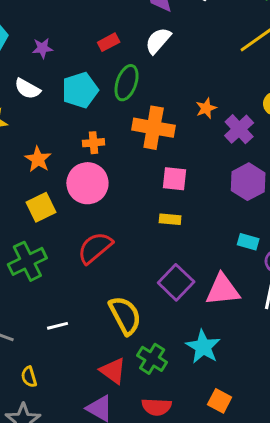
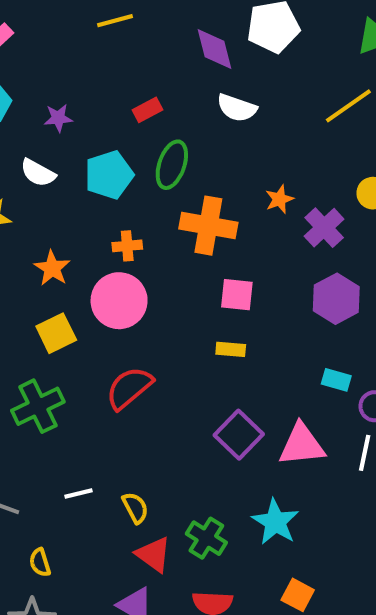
white semicircle: (158, 41) -> (237, 108), moved, turned -112
yellow semicircle: (125, 315) -> (135, 508), moved, size x0.6

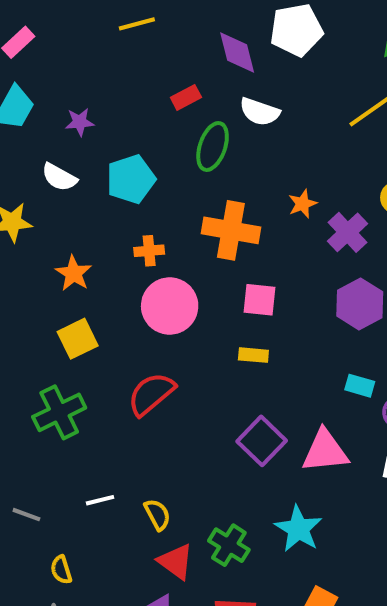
red rectangle: (147, 110) -> (186, 97), moved
green ellipse: (172, 165) -> (213, 147), moved
pink circle: (119, 301) -> (170, 306), moved

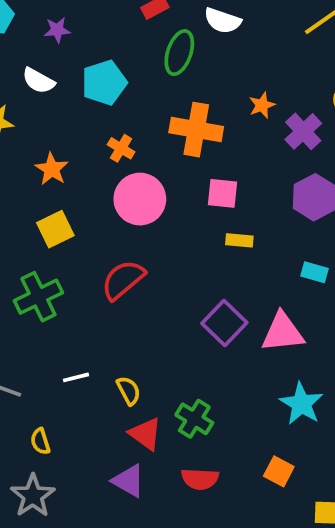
orange cross: (149, 251) -> (121, 148), turned 36
yellow rectangle: (253, 355) -> (239, 240), moved
cyan star: (298, 529) -> (301, 404), moved

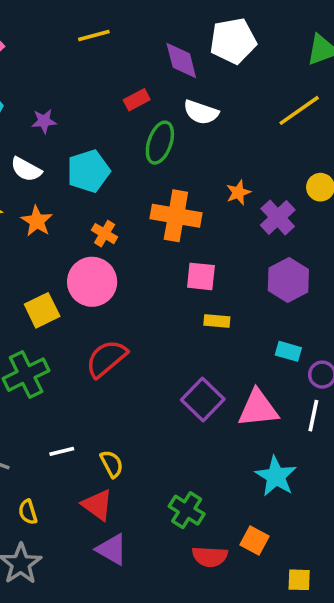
orange star: (52, 169) -> (37, 221), moved
pink circle: (140, 199) -> (92, 282), moved
green cross: (194, 419) -> (187, 510), moved
red triangle: (145, 434) -> (97, 505), moved
red semicircle: (200, 479) -> (210, 557), moved

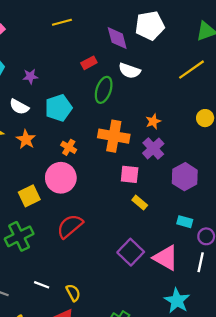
purple cross: (278, 218) -> (153, 148), moved
yellow rectangle: (217, 321) -> (140, 203), turned 35
pink triangle: (258, 408) -> (166, 258), turned 36
white line: (62, 451) -> (42, 285), turned 35

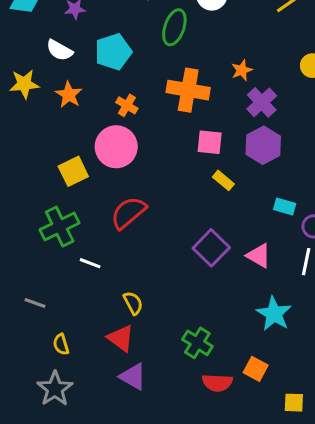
purple cross: (153, 148) -> (262, 102), moved
purple hexagon: (185, 177) -> (263, 145), moved
pink triangle: (166, 258) -> (259, 256), size x0.7
white line: (42, 285) -> (90, 263), moved

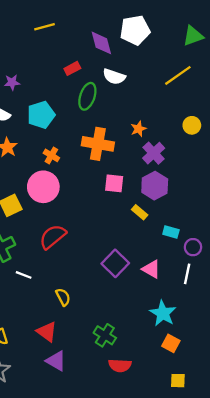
yellow rectangle: (223, 180) -> (140, 212), moved
yellow semicircle: (133, 303) -> (63, 297), moved
orange square: (256, 369) -> (171, 343), moved

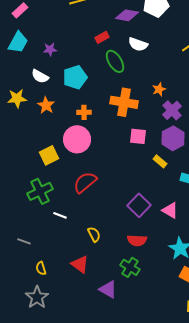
purple diamond: (101, 43) -> (127, 15), turned -65
green ellipse: (87, 96) -> (115, 61), turned -50
orange cross: (51, 155) -> (84, 112), turned -32
purple triangle: (56, 361) -> (108, 289), moved
red semicircle: (120, 365) -> (137, 240), moved

